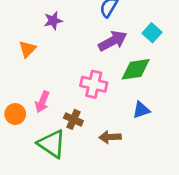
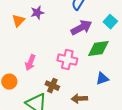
orange triangle: (27, 49) -> (18, 21), moved
pink arrow: (42, 102) -> (30, 63), moved

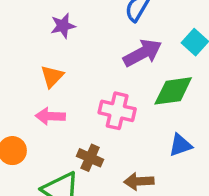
orange triangle: (18, 21) -> (52, 76), moved
pink arrow: (30, 63) -> (50, 116), turned 70

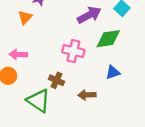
orange triangle: (52, 76) -> (25, 17), moved
pink arrow: (50, 116) -> (18, 54), moved

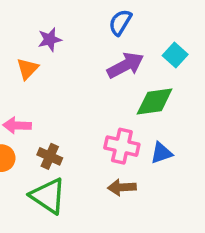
pink cross: (73, 51) -> (122, 146), moved
brown cross: (57, 80) -> (50, 156), moved

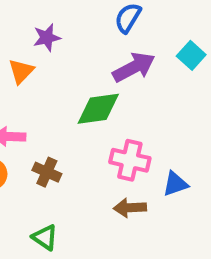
green diamond: (155, 101) -> (98, 109), moved
blue triangle: (161, 153) -> (175, 184), moved
green triangle: (48, 196) -> (45, 237), moved, size x0.6

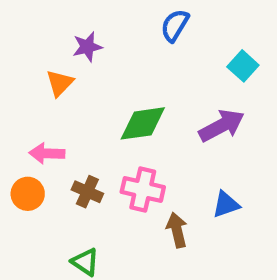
purple arrow: (134, 67) -> (222, 126), moved
pink cross: (130, 160) -> (143, 190), moved
brown arrow: (130, 208) -> (177, 230), turned 80

